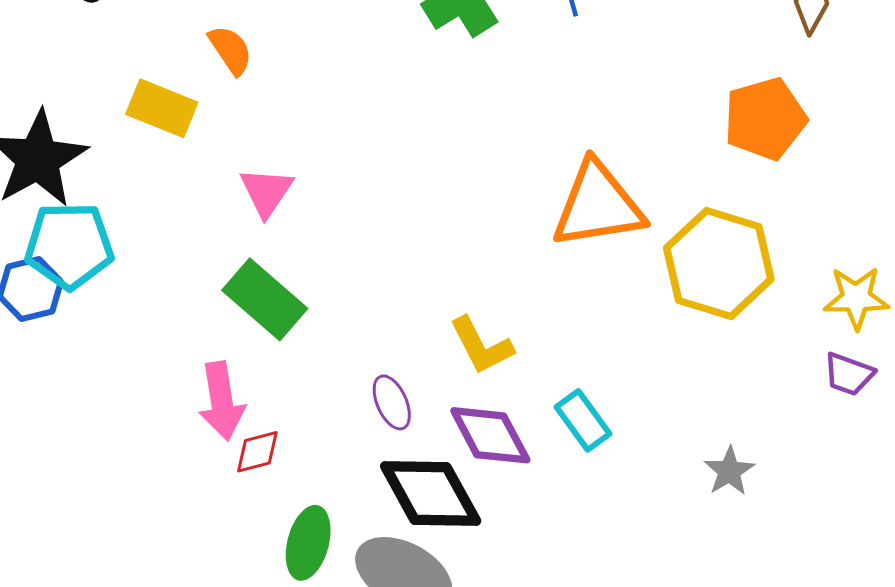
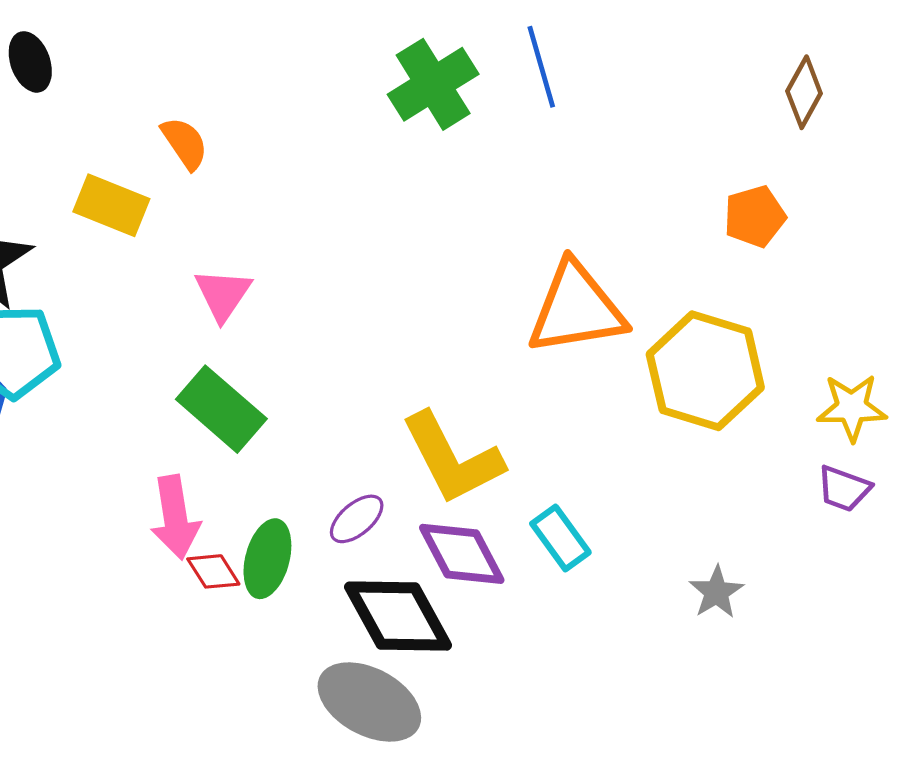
orange pentagon: (765, 119) -> (755, 216), size x0.7
yellow L-shape: (481, 346) -> (452, 458), size x1.5
purple ellipse: (392, 402) -> (357, 519), turned 74
red diamond: (257, 452) -> (213, 571), turned 72
green ellipse: (308, 543) -> (267, 559), moved

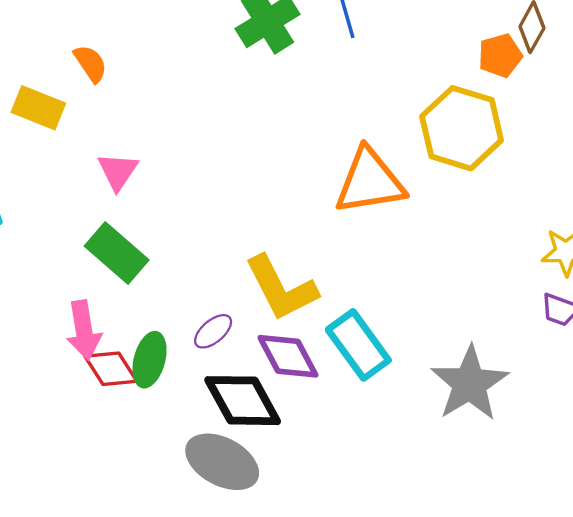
orange pentagon: (755, 216) -> (500, 56), moved
yellow hexagon: (705, 371) -> (462, 128), moved
cyan rectangle: (560, 538) -> (358, 345), size x1.5
red diamond: (213, 571) -> (111, 369), size x1.4
gray star: (716, 592) -> (470, 384), size x2.0

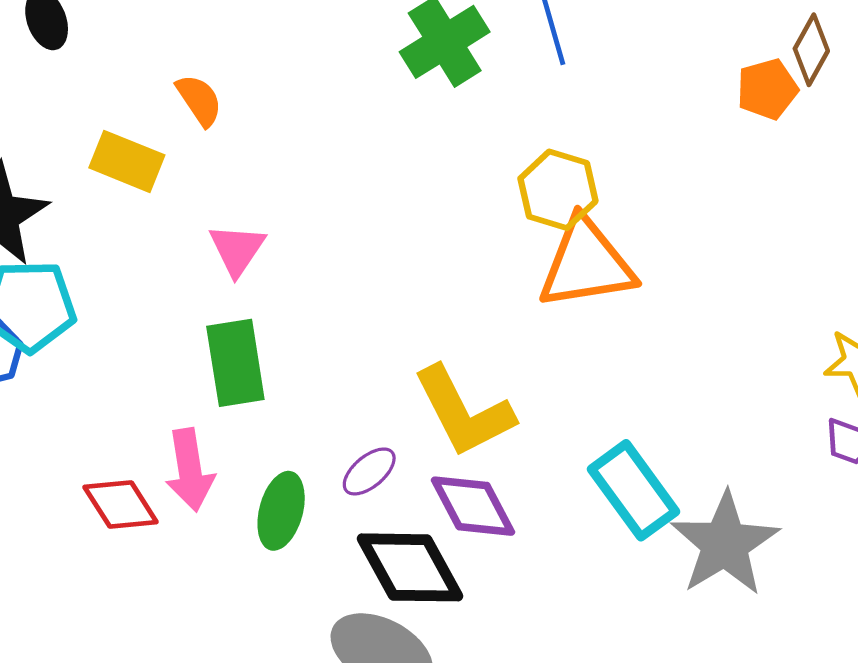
yellow hexagon: (462, 128) -> (558, 190), moved, size x0.7
green rectangle: (117, 253) -> (235, 363), turned 40
cyan rectangle: (358, 345) -> (634, 490), moved
red diamond: (111, 369) -> (121, 505), moved

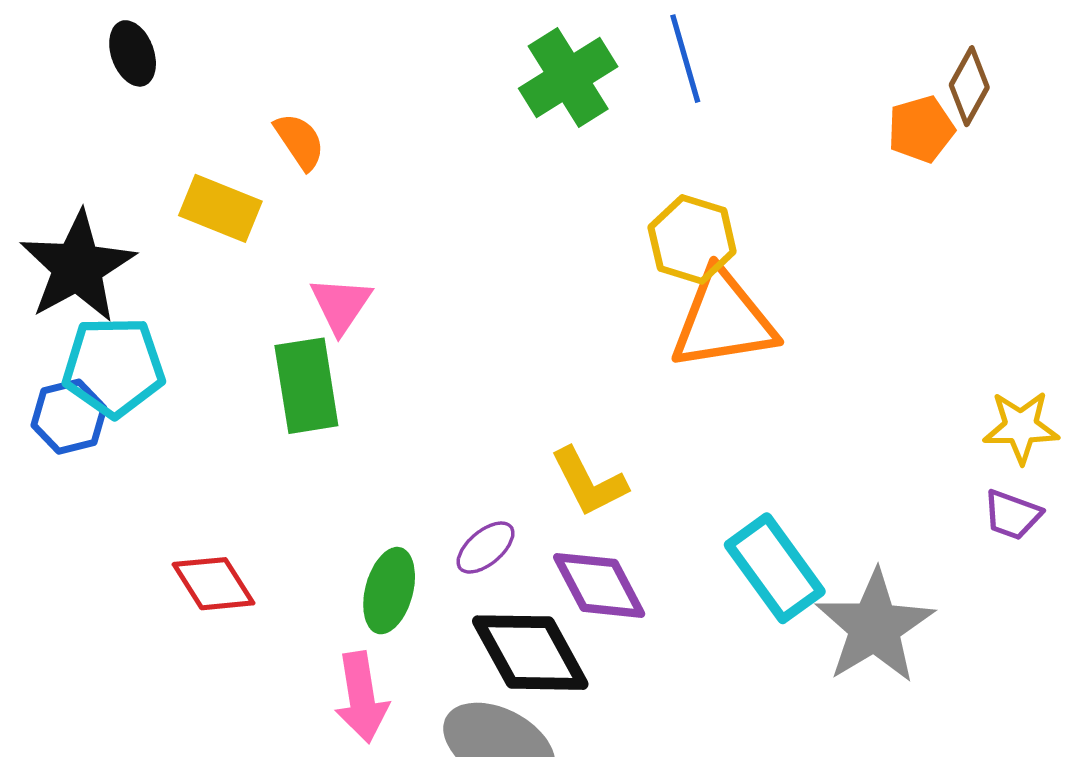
green rectangle: (235, 363) -> (306, 386), moved
yellow L-shape: (464, 412) -> (589, 482), size x0.7
pink arrow: (190, 470) -> (362, 697), moved

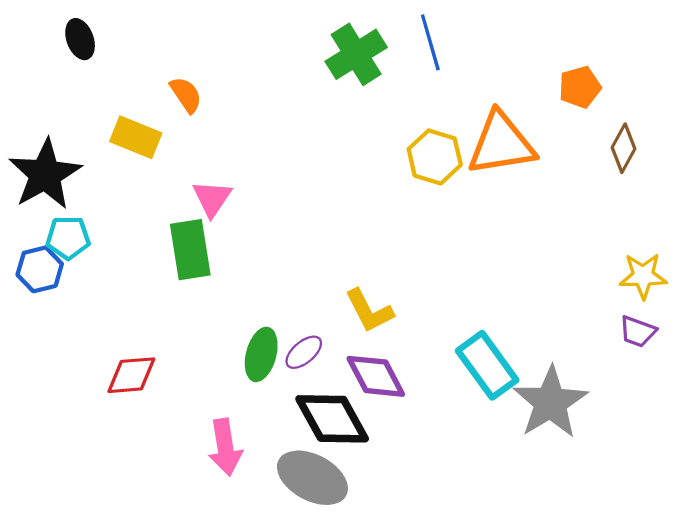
brown diamond: (969, 86) -> (623, 148), moved
orange triangle: (723, 320) -> (501, 144), moved
cyan pentagon: (114, 367) -> (68, 238), size x0.7
red diamond: (213, 584) -> (131, 375), turned -62
green ellipse: (389, 591) -> (261, 354), moved

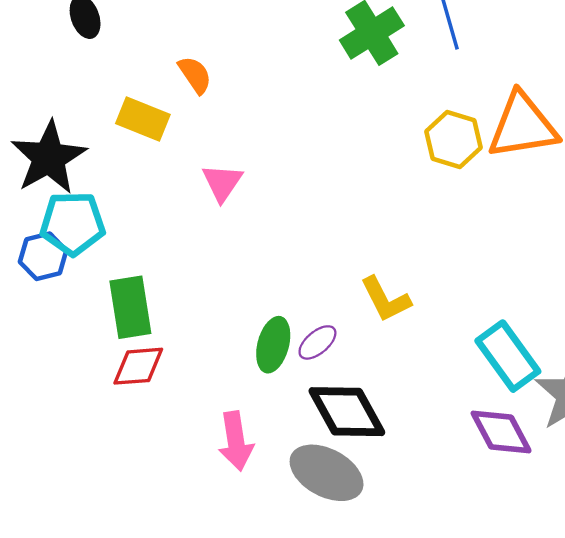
cyan pentagon: (68, 238) -> (73, 223), size x1.4
green rectangle: (190, 250) -> (130, 307), moved
purple diamond: (376, 376) -> (501, 432), moved

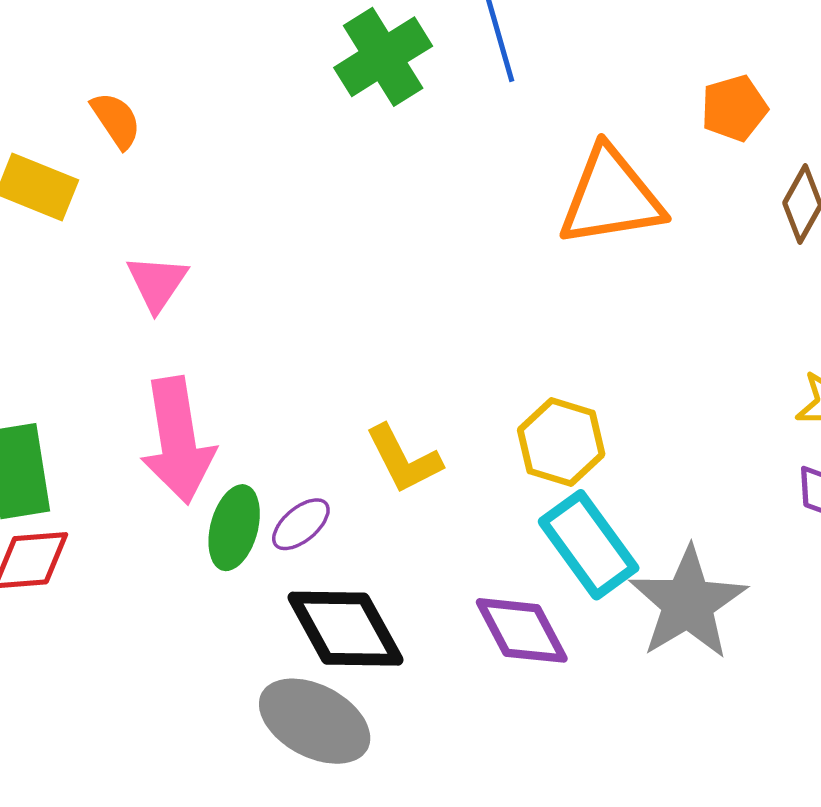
yellow hexagon: (453, 139) -> (561, 442), moved
purple diamond: (501, 432) -> (522, 630), moved
pink arrow: (236, 441) -> (178, 440), moved, size x1.4

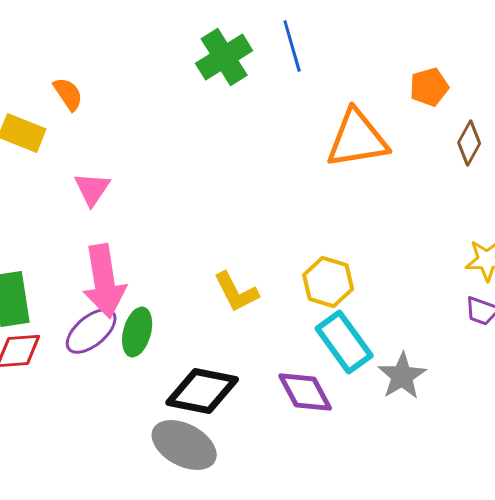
purple ellipse: (301, 524) -> (91, 331), moved, size x1.5
gray star: (688, 603) -> (402, 376), size x0.7
black diamond: (345, 629) -> (202, 391), turned -50

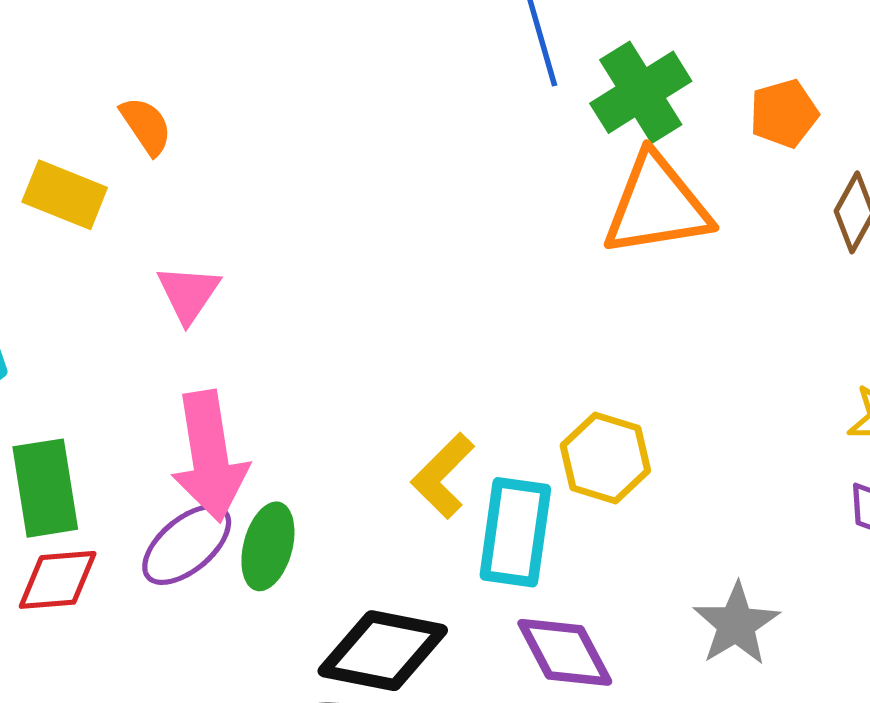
green cross: (224, 57) -> (641, 92), moved
yellow L-shape: (236, 292) -> (443, 476), turned 72
cyan rectangle: (344, 342) -> (515, 532), moved, turned 44

